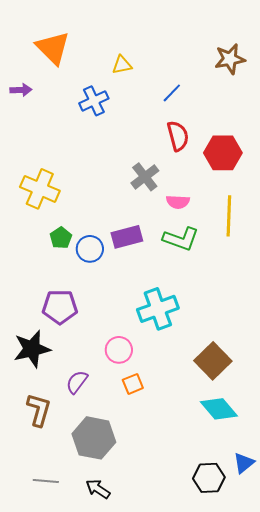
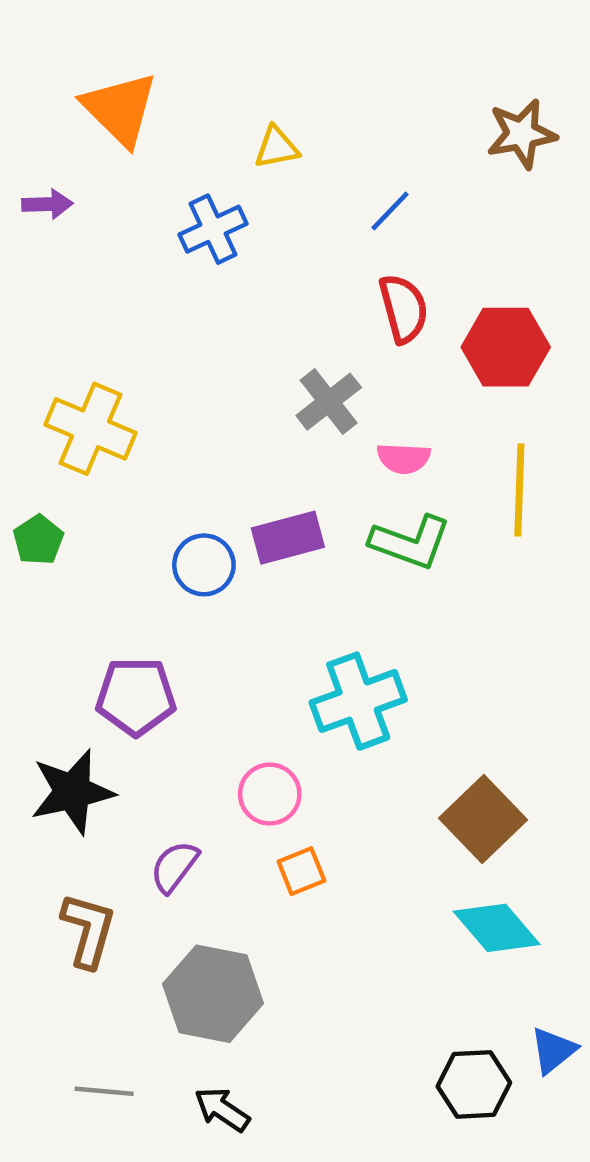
green pentagon: (61, 238) -> (38, 540), moved

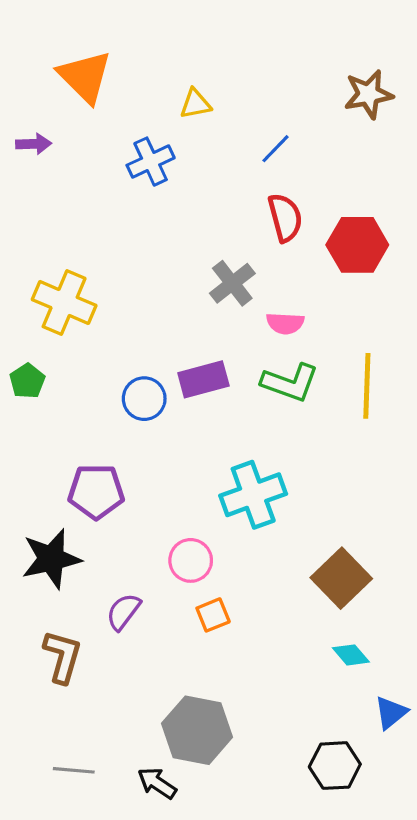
yellow line: (519, 490) -> (367, 386), moved
cyan diamond: (497, 928) -> (351, 655), size x0.6
gray hexagon: (213, 994) -> (197, 730), moved
blue triangle: (553, 1050) -> (391, 713), moved

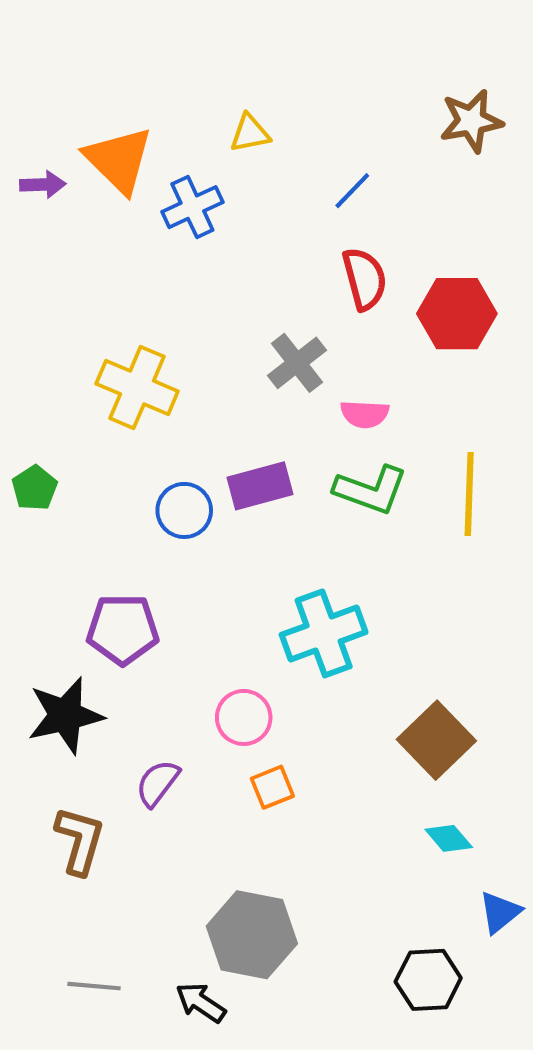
orange triangle: (85, 77) -> (119, 160), moved
yellow cross: (64, 302) -> (137, 387), moved

